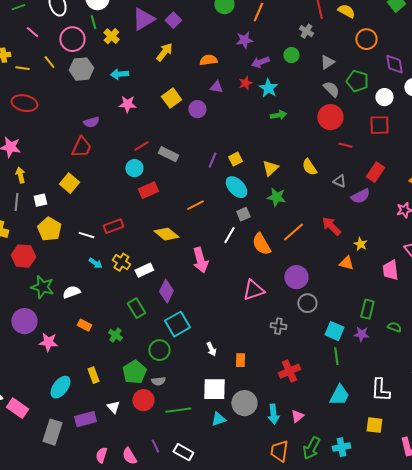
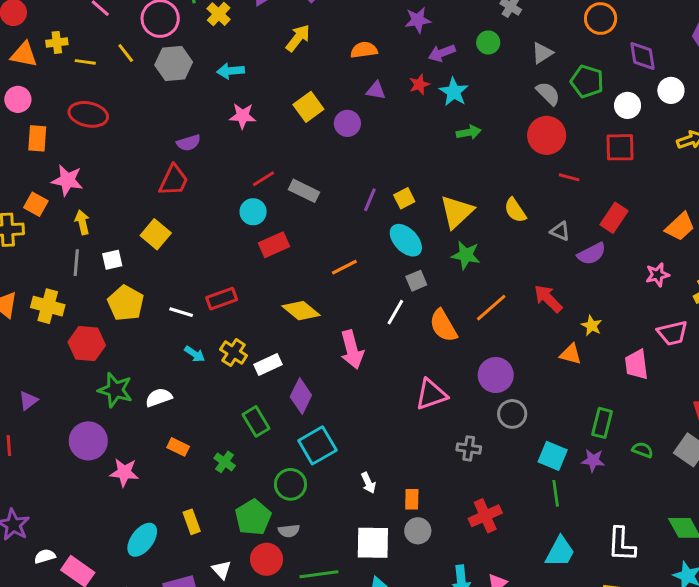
yellow triangle: (270, 168) -> (457, 212), size x1.4
gray circle: (244, 403) -> (418, 531), moved, size x0.7

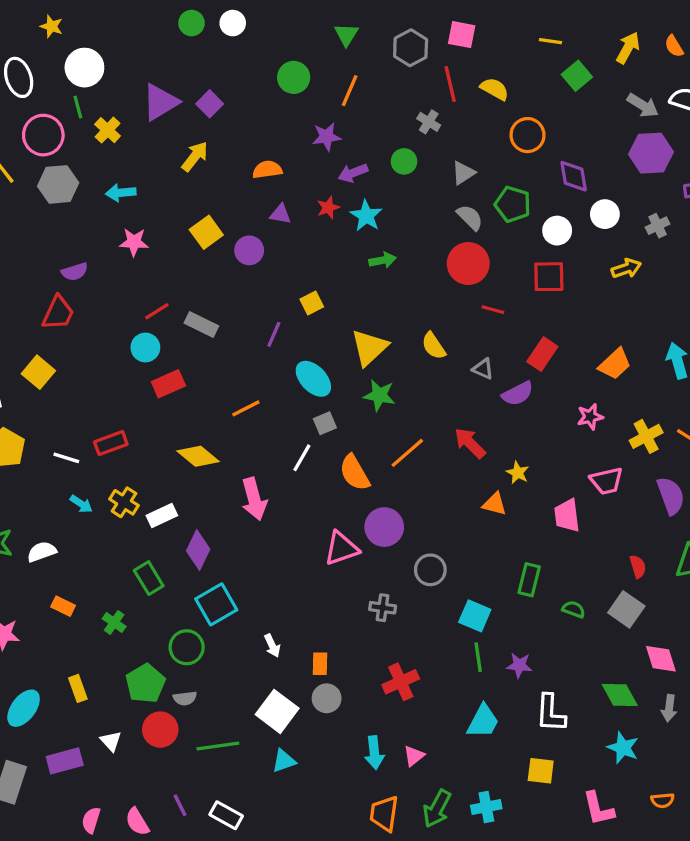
yellow square: (404, 198) -> (312, 303), moved
purple circle: (496, 375) -> (384, 527), moved
purple star: (593, 460) -> (519, 665), moved
white square: (373, 543) -> (277, 711), turned 36

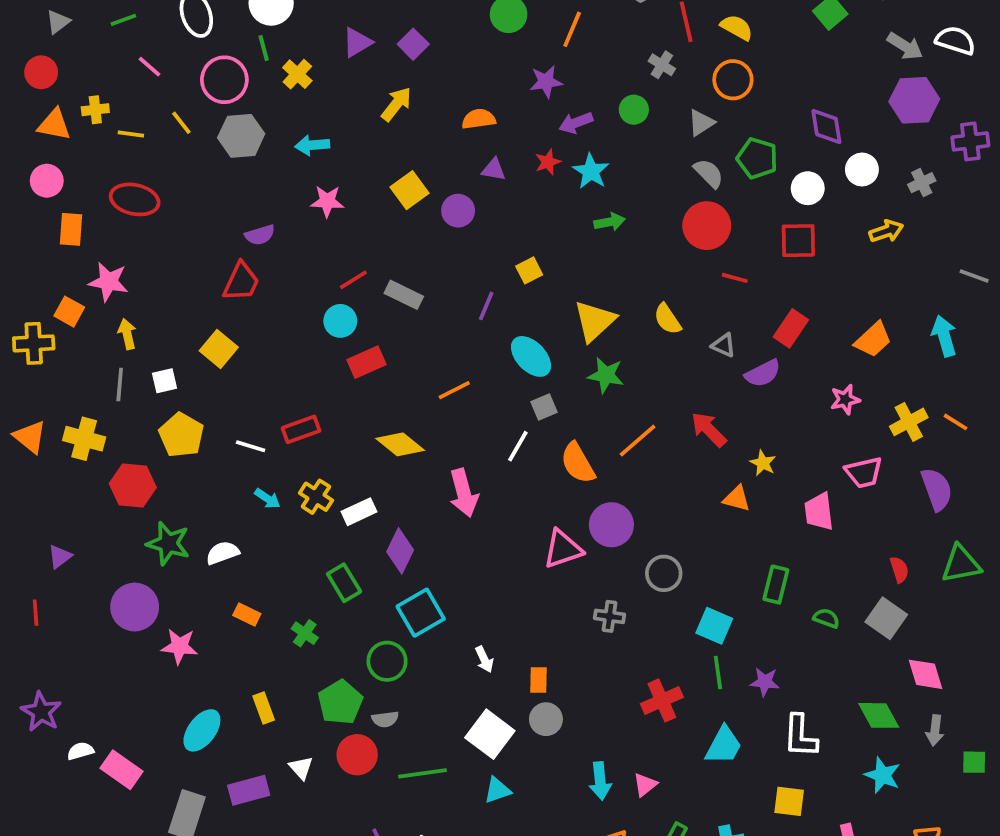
purple triangle: (160, 102) -> (357, 42), size x0.7
orange circle: (527, 135) -> (733, 80), moved
red cross: (401, 682) -> (662, 700), moved

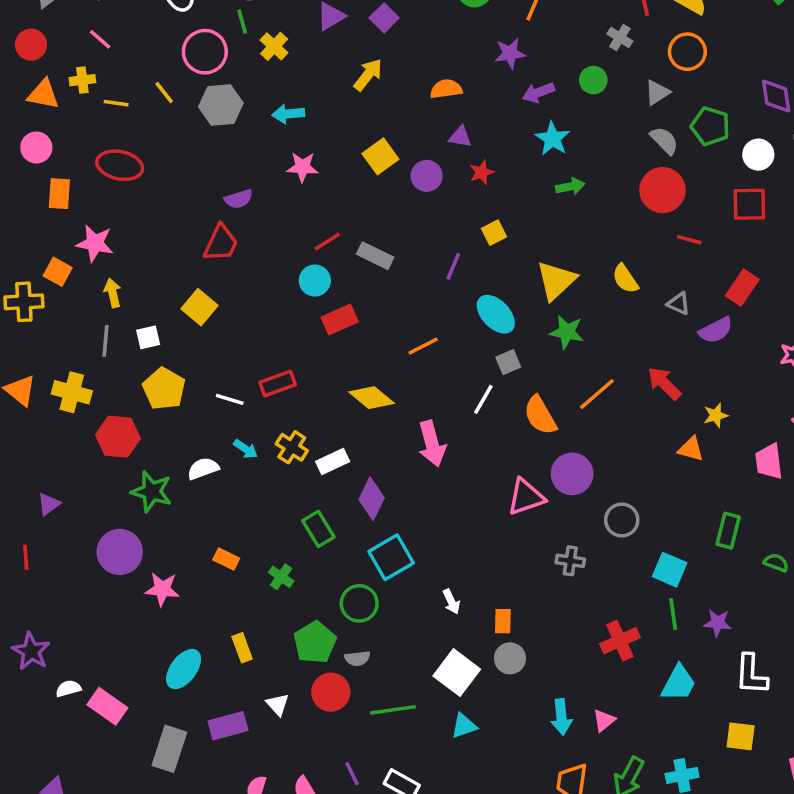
pink line: (150, 67) -> (100, 39), moved
red star: (548, 162) -> (482, 172), moved
yellow star: (763, 463) -> (716, 415), turned 30
white semicircle: (222, 553) -> (203, 469), moved

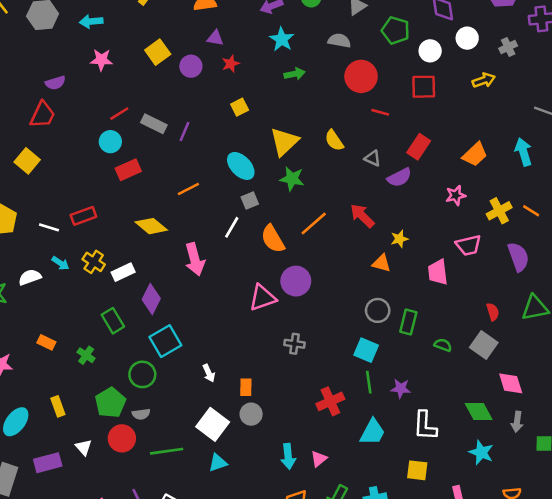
gray semicircle: (664, 140) -> (339, 41), moved, turned -35
purple line: (453, 266) -> (185, 131), moved
gray circle: (622, 520) -> (378, 310), moved

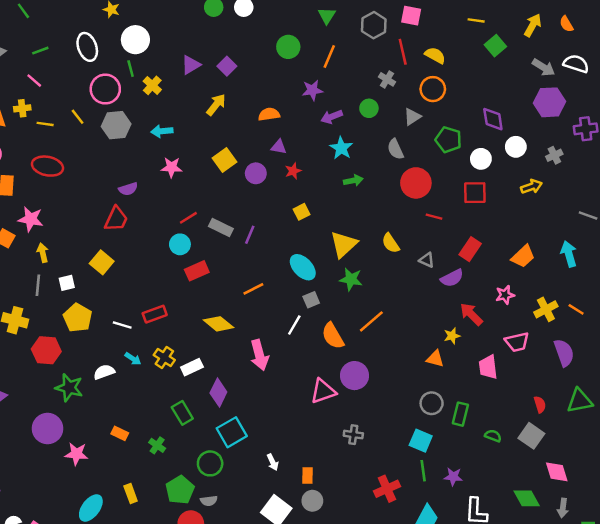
gray semicircle: (339, 41) -> (395, 149), turned -125
red arrow: (362, 216) -> (471, 314), moved

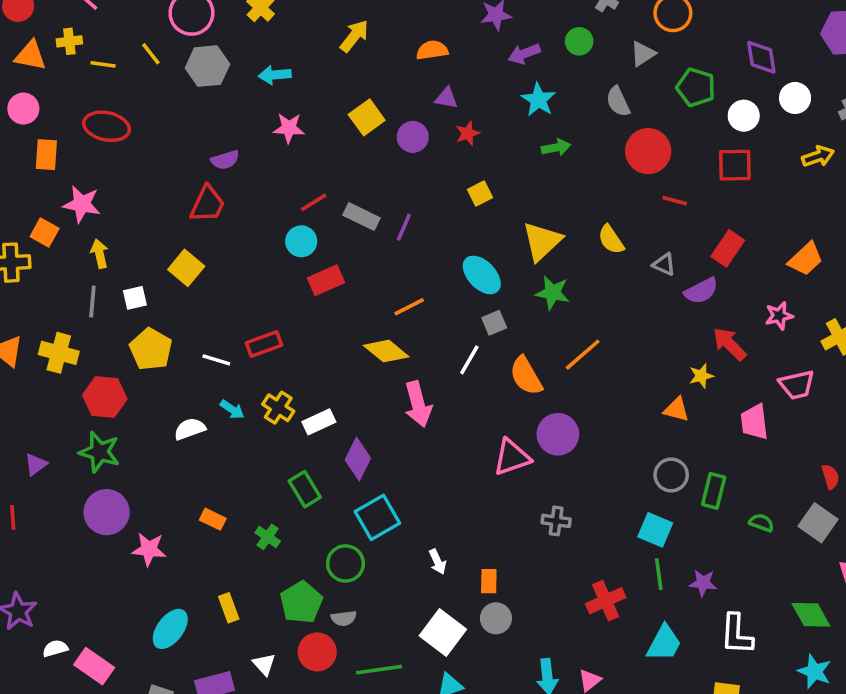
yellow diamond: (218, 324) -> (386, 351), moved
green star: (69, 388) -> (99, 452), moved

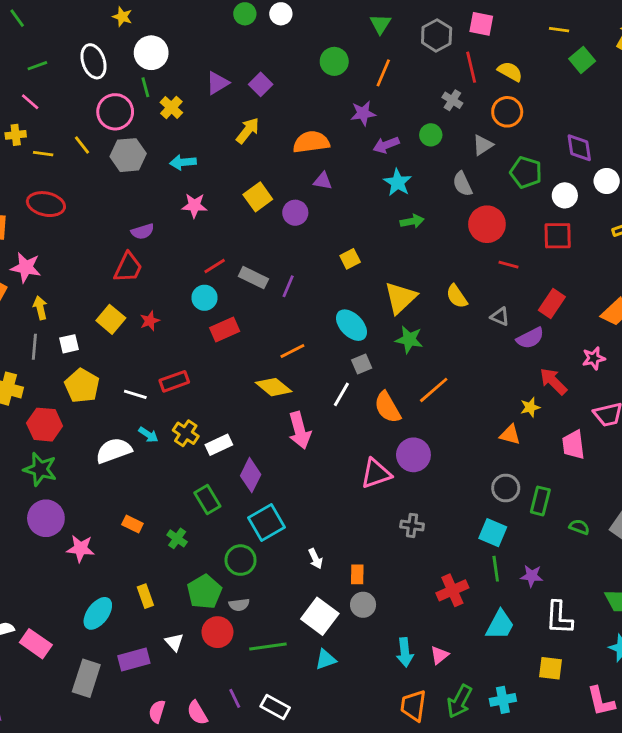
orange semicircle: (432, 50) -> (311, 142), size x1.4
red star: (468, 133) -> (150, 321), moved
white semicircle: (190, 429) -> (114, 451), size x1.4

